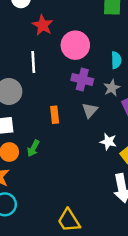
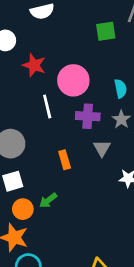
white line: (33, 62) -> (47, 106), moved
green arrow: (33, 148) -> (48, 200), turned 35

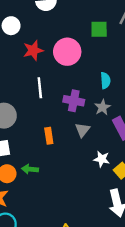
red star: (34, 65) -> (33, 50), turned 30
pink circle: (73, 80) -> (67, 52), moved
green arrow: (48, 200) -> (30, 169), turned 35

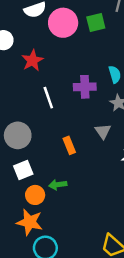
pink circle: (67, 52) -> (63, 23), moved
purple cross: (74, 101) -> (85, 87), moved

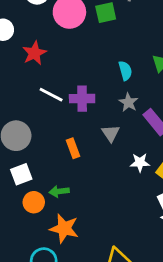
purple cross: (85, 87) -> (82, 99), moved
white line: (48, 98) -> (51, 95), turned -45
orange star: (30, 222) -> (64, 228), moved

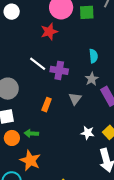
red star: (34, 53) -> (49, 32), moved
orange rectangle: (73, 148) -> (47, 105), turned 32
white star: (140, 163) -> (88, 133), moved

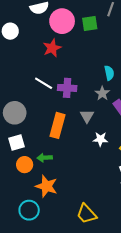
cyan semicircle: (93, 56) -> (109, 73), moved
orange rectangle: (47, 105) -> (58, 125), size x1.6
white star: (88, 133) -> (100, 139), moved

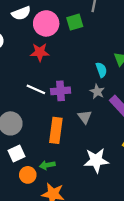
red star: (52, 48) -> (40, 52), turned 30
white star: (100, 139) -> (96, 160), moved, size x1.6

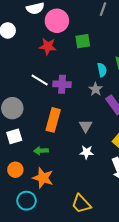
green square: (75, 22) -> (83, 41), moved
gray triangle: (85, 117) -> (86, 126), moved
white star: (96, 160) -> (87, 152), size x0.6
orange circle: (28, 175) -> (15, 170), moved

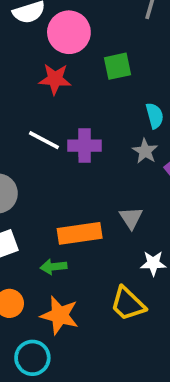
orange rectangle: (53, 120) -> (80, 233), moved, turned 70
white star: (87, 152) -> (153, 263), moved
yellow trapezoid: (81, 204) -> (128, 304), moved

